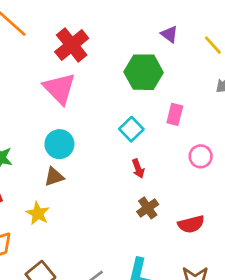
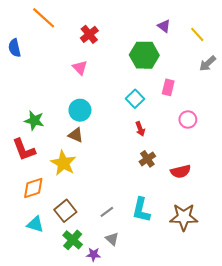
red cross: (72, 45) -> (89, 34), size x0.7
pink triangle: (59, 88) -> (80, 68), size x0.6
brown triangle: (54, 177) -> (76, 135), turned 42
yellow star: (38, 213) -> (63, 163), size x1.4

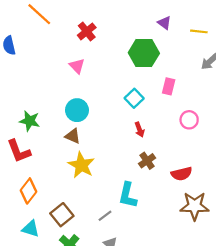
yellow line: (197, 34) -> (199, 31), turned -42
yellow star: (63, 163) -> (81, 165), moved
orange diamond: (33, 188) -> (28, 191), turned -35
cyan L-shape: (141, 210) -> (128, 195), moved
brown star: (184, 217) -> (195, 206), moved

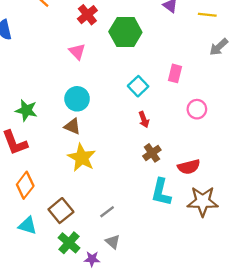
green hexagon: (144, 53) -> (125, 32), moved
cyan L-shape: (128, 195) -> (161, 192), moved

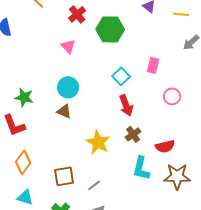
red arrow: (144, 120) -> (126, 105), size x1.5
yellow star: (82, 158) -> (98, 142), moved
brown square: (61, 211) -> (64, 176), moved, turned 30

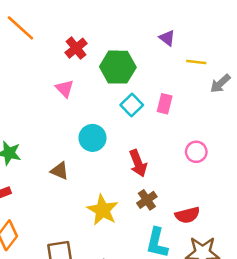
yellow line: (181, 14) -> (196, 62), moved
pink rectangle: (153, 65) -> (165, 104), moved
cyan square: (121, 76) -> (132, 105), moved
cyan circle: (68, 87) -> (92, 138), moved

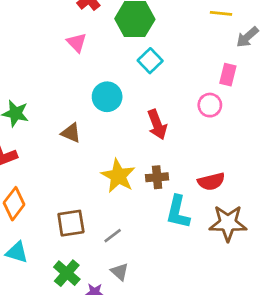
pink rectangle: (165, 104) -> (228, 75), moved
pink circle: (196, 152) -> (210, 105), moved
brown cross: (147, 200) -> (157, 177), moved, turned 30

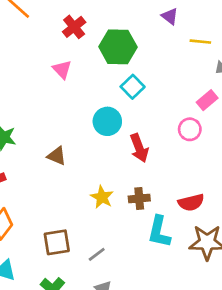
pink rectangle: (228, 75) -> (207, 100), turned 36
cyan circle: (107, 97) -> (107, 121), moved
yellow star: (118, 176) -> (102, 197), size x0.7

